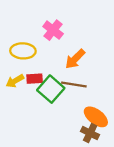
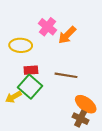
orange arrow: (75, 59) -> (67, 35), moved
yellow arrow: (15, 81) -> (13, 97), moved
green square: (51, 89) -> (30, 87), moved

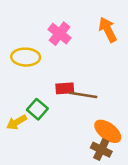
orange arrow: (67, 35) -> (108, 30), moved, turned 108
red rectangle: (31, 70) -> (65, 88), moved
green square: (30, 87) -> (37, 109), size x0.7

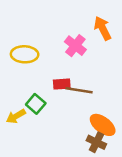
pink cross: (60, 34) -> (75, 46), moved

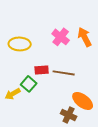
orange arrow: (103, 28) -> (85, 37), moved
red rectangle: (62, 84) -> (42, 70), moved
brown cross: (96, 142) -> (69, 115), moved

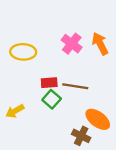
green square: (29, 84) -> (52, 99), moved

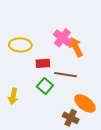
orange arrow: (100, 44) -> (76, 47), moved
red rectangle: (49, 83) -> (43, 63), moved
yellow arrow: (15, 111) -> (13, 96), turned -49

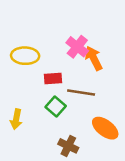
brown cross: (71, 118) -> (68, 146), moved

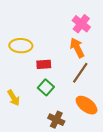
pink cross: (77, 47) -> (81, 24), moved
brown line: (81, 93) -> (80, 73), moved, turned -65
yellow arrow: (16, 119) -> (14, 98), turned -42

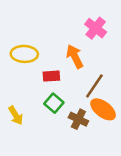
orange arrow: (77, 48) -> (75, 56), moved
orange ellipse: (87, 105) -> (103, 109), moved
brown cross: (56, 120) -> (78, 119), moved

